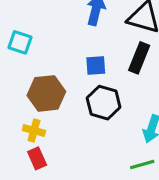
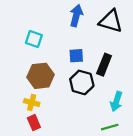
cyan square: (20, 42) -> (34, 39), moved
black rectangle: (139, 58) -> (104, 65), moved

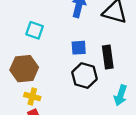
black rectangle: (104, 65) -> (108, 57), turned -30
brown hexagon: (41, 76) -> (24, 69), moved

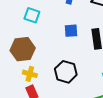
black hexagon: (85, 76) -> (66, 72), moved

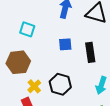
yellow cross: (30, 74) -> (34, 86), moved, turned 32

